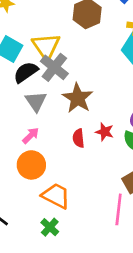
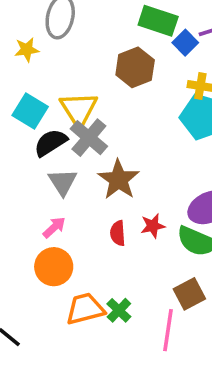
red star: (105, 132) -> (153, 226), turned -30
orange trapezoid: (56, 196) -> (85, 309), turned -44
green cross: (50, 227) -> (119, 310), moved

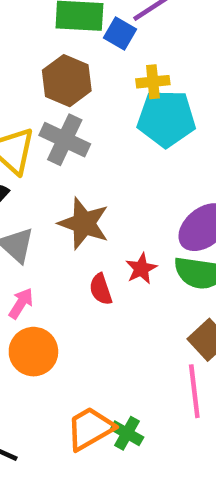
gray cross: (89, 138) -> (65, 140), moved
orange trapezoid: (85, 309) -> (90, 429), moved
green cross: (119, 310) -> (127, 433), moved

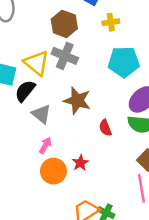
cyan pentagon: (166, 119) -> (124, 62), moved
red star: (141, 269) -> (80, 163), moved
red semicircle: (101, 289) -> (105, 128), moved

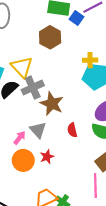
yellow cross: (111, 22) -> (90, 60), moved
gray cross: (65, 56) -> (33, 88), moved, turned 35
gray triangle: (41, 114) -> (38, 130), moved

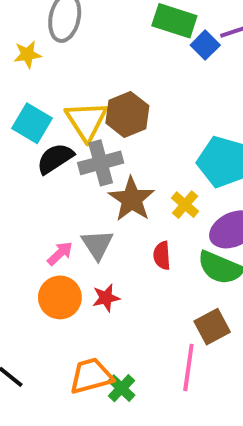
brown hexagon: (50, 37) -> (127, 114), moved
yellow cross: (90, 60) -> (185, 205), moved, turned 32

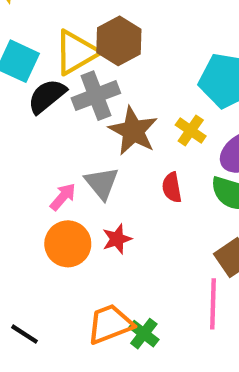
yellow triangle: (86, 121) -> (76, 52), turned 39

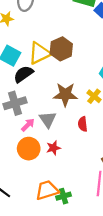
gray cross: (96, 96) -> (15, 103), moved
brown star: (133, 131) -> (65, 94), turned -30
green cross: (144, 334) -> (64, 196), turned 32

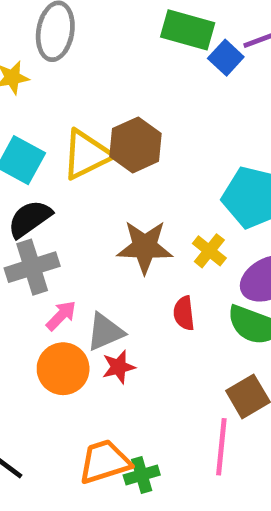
black semicircle: (23, 74) -> (30, 219), moved
gray triangle: (48, 119) -> (105, 332), moved, turned 42

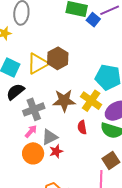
yellow cross: (209, 251) -> (91, 101), size x1.5
gray cross: (32, 267) -> (34, 109), moved

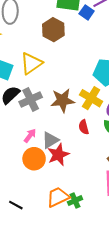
brown hexagon: (58, 58) -> (53, 30), moved
gray cross: (34, 109) -> (31, 100), moved
red star: (56, 151) -> (58, 155), size x1.5

